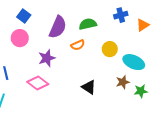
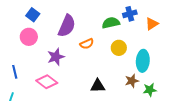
green semicircle: (88, 24) -> (111, 23), moved
cyan ellipse: (134, 62) -> (143, 61), turned 70
black triangle: (89, 87) -> (98, 86), turned -35

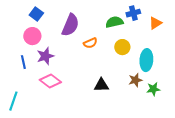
purple star: (56, 57) -> (45, 56), moved
blue line: (15, 72) -> (23, 62), moved

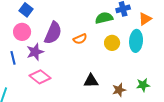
purple semicircle: (70, 25) -> (53, 33), moved
cyan ellipse: (146, 60) -> (136, 41), moved
brown star: (135, 80) -> (119, 90), moved

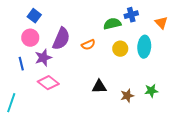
orange triangle: (145, 19) -> (161, 23), moved, turned -40

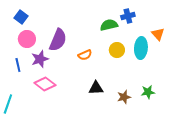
blue square: (34, 16) -> (21, 17), moved
orange triangle: (161, 23) -> (158, 34), moved
orange semicircle: (88, 45) -> (85, 55), moved

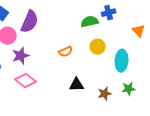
purple semicircle: (58, 40) -> (30, 22), moved
cyan ellipse: (141, 48) -> (122, 61), moved

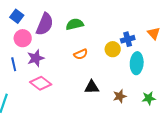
blue cross: (109, 13) -> (128, 39), moved
green semicircle: (90, 22) -> (75, 24), moved
green star: (129, 89) -> (149, 98), moved

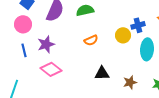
pink circle: (23, 38) -> (23, 24), moved

